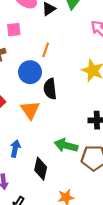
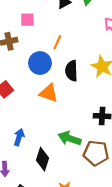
black semicircle: (50, 89) -> (71, 71), moved
orange triangle: (30, 110) -> (49, 93), moved, turned -42

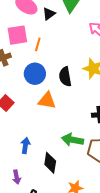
pink square: (27, 20) -> (17, 35), size x1.5
orange line: (57, 42) -> (38, 44), moved

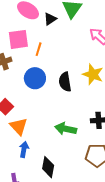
orange triangle: (47, 100) -> (19, 126), moved, turned 36
green arrow: (73, 140) -> (66, 129), moved

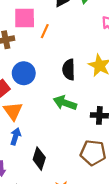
blue circle: (35, 78) -> (24, 73), moved
green arrow: (66, 129) -> (65, 103), moved

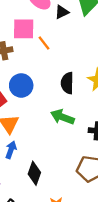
orange line: (45, 31) -> (44, 43), turned -64

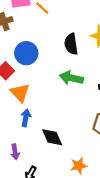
black diamond: (34, 173) -> (52, 137), turned -35

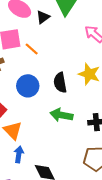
blue circle: (26, 53) -> (28, 86), moved

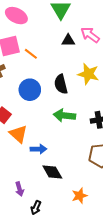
black triangle: (43, 17) -> (68, 40), moved, turned 40
blue arrow: (19, 154) -> (39, 149), moved, turned 84

